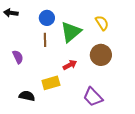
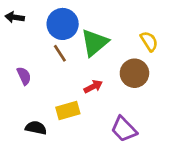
blue circle: (47, 18) -> (63, 24), size x1.5
yellow semicircle: (102, 23) -> (149, 41), moved
brown line: (45, 40) -> (60, 53), turned -32

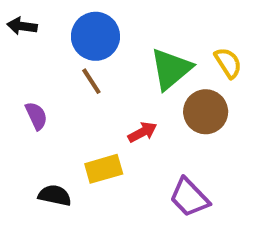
green triangle: (95, 43) -> (171, 69), moved

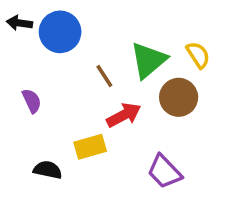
blue circle: (95, 36) -> (60, 32), moved
brown line: (91, 81) -> (104, 76), moved
red arrow: (142, 132) -> (124, 115), size x1.4

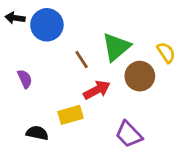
yellow semicircle: (198, 55) -> (166, 53), moved

